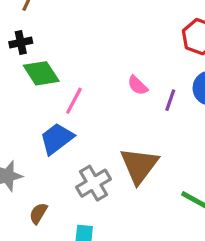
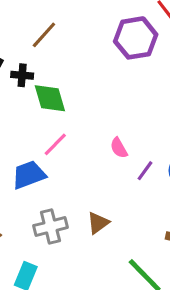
green diamond: (41, 73) -> (50, 98), moved
brown triangle: (139, 165) -> (98, 223), size x0.6

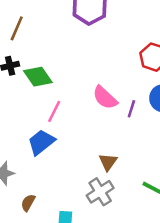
pink semicircle: (119, 148) -> (105, 98), size x1.5
gray cross: (51, 227) -> (100, 192), moved

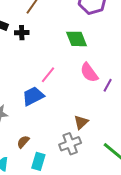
green diamond: (38, 77) -> (76, 39), moved
brown semicircle: (28, 203) -> (23, 142), moved

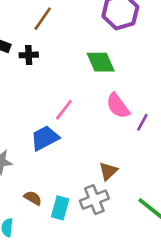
brown semicircle: (23, 142) -> (33, 198), turned 80
cyan rectangle: (38, 161) -> (60, 208), moved

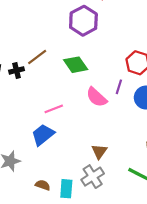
brown line: (43, 19) -> (37, 57), moved, turned 30
pink line: (64, 110) -> (54, 109), turned 42
purple line: (142, 122) -> (119, 87), moved

